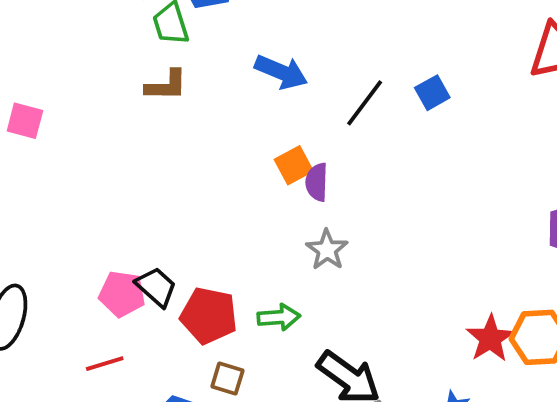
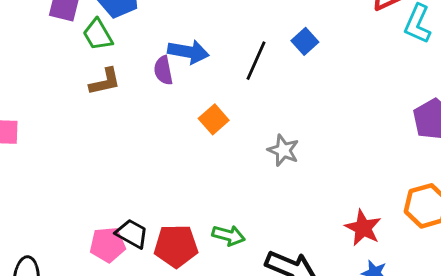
purple semicircle: (317, 182) -> (163, 70), moved
gray star: (327, 250) -> (283, 150), moved
green arrow: (279, 317) -> (229, 235), turned 32
red star: (490, 338) -> (363, 228), moved

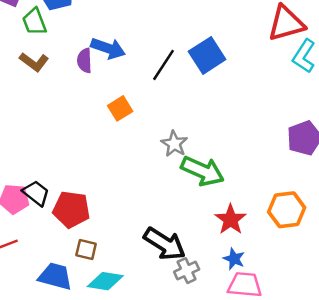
blue square: (305, 41) -> (207, 55), size x1.6
brown L-shape: (105, 82) -> (34, 62), turned 40
green arrow: (229, 235) -> (203, 171), moved, size x1.6

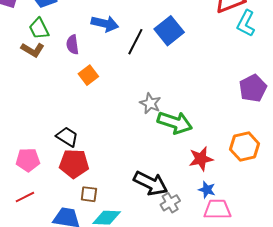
green trapezoid: (34, 22) -> (39, 29), moved
blue arrow: (108, 48) -> (105, 24), moved
orange square: (120, 108) -> (88, 75), moved
black trapezoid: (36, 193) -> (67, 137), moved
red star: (231, 220) -> (201, 159), turned 30

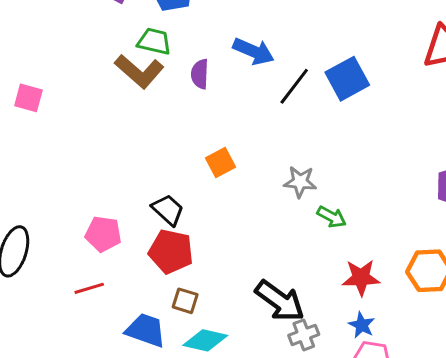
green trapezoid: (39, 29) -> (154, 41), turned 120
brown L-shape: (33, 50) -> (139, 71), size x1.4
orange square: (88, 75) -> (221, 162), moved
gray star: (150, 103) -> (300, 182), turned -30
green arrow: (175, 123) -> (332, 217), size x0.6

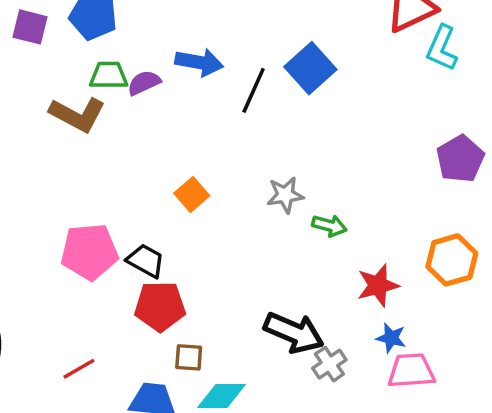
green trapezoid: (154, 41) -> (109, 75), moved
purple semicircle: (200, 74) -> (144, 83), moved, turned 76
pink pentagon: (103, 234) -> (89, 252), moved, size x1.4

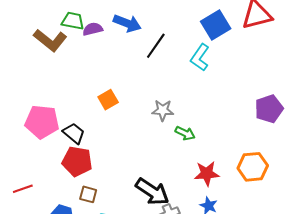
cyan L-shape: (442, 48) -> (200, 57), moved
blue square: (310, 68) -> (216, 25), moved

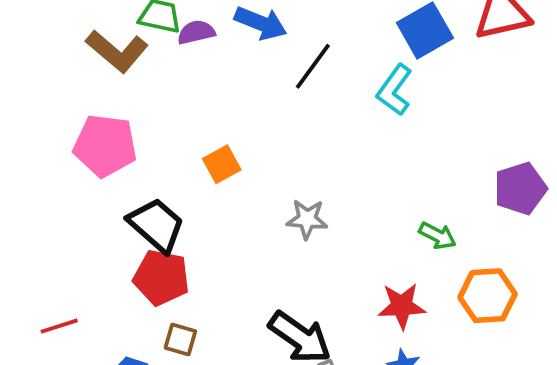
gray star: (163, 110) -> (307, 219), moved
pink pentagon: (42, 122) -> (105, 146), moved
black trapezoid: (74, 133) -> (156, 225), size x1.4
green arrow: (185, 133) -> (437, 236), moved

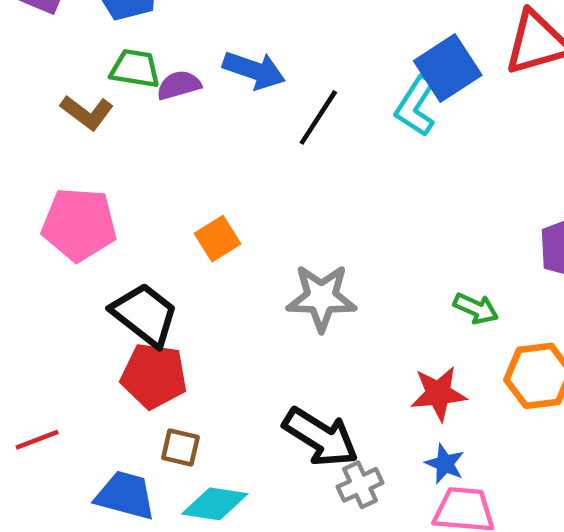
brown L-shape: (117, 51) -> (87, 112), size x0.7
cyan L-shape: (394, 90) -> (416, 106), moved
gray star: (307, 219) -> (321, 298), size x1.4

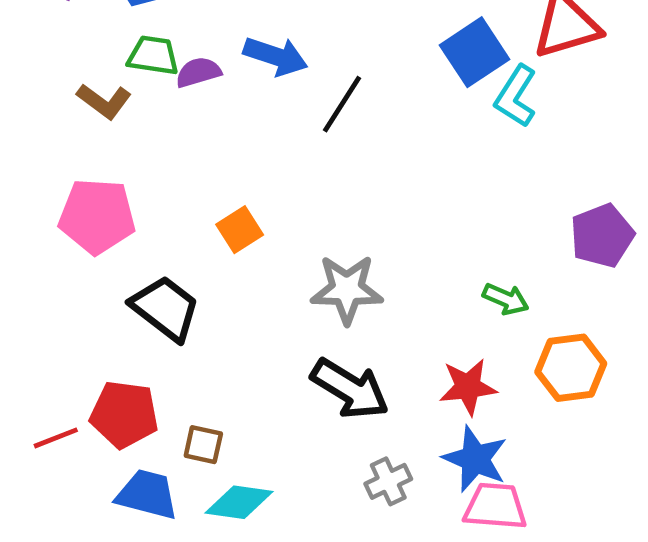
cyan L-shape: (416, 106) -> (516, 96), moved
red pentagon: (154, 376) -> (124, 414), moved
black arrow: (321, 437) -> (350, 389), moved
blue star: (445, 464) -> (475, 459), size x1.6

